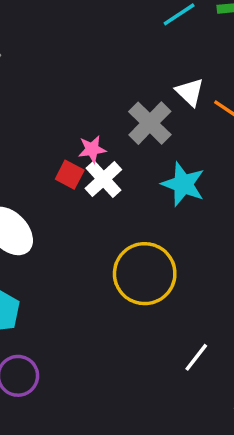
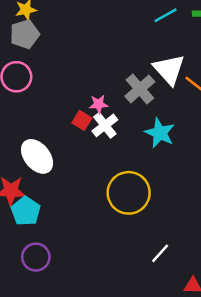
white triangle: (190, 92) -> (169, 69), size x1.6

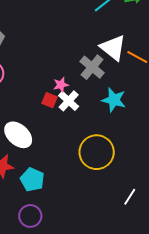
cyan pentagon: (26, 211) -> (32, 180), moved

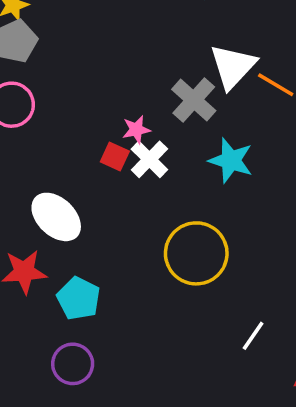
white triangle: (113, 48) -> (233, 66), turned 32

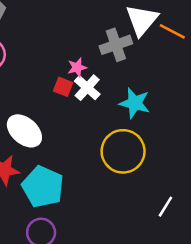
gray cross: (194, 100) -> (116, 45), turned 32
cyan star: (231, 160) -> (135, 103), moved
cyan pentagon: (79, 298) -> (43, 187), size x1.4

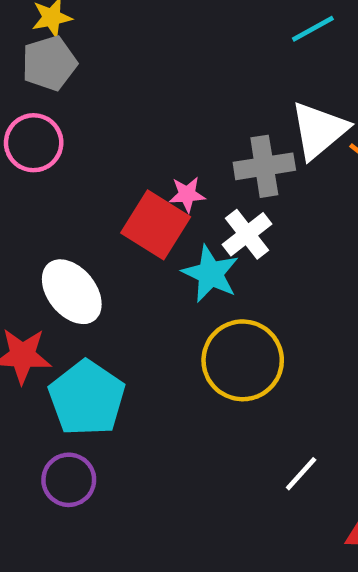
red square: (63, 87) -> (156, 225), size x1.8
white cross: (87, 88) -> (247, 234), moved
cyan star: (135, 103) -> (210, 274), moved

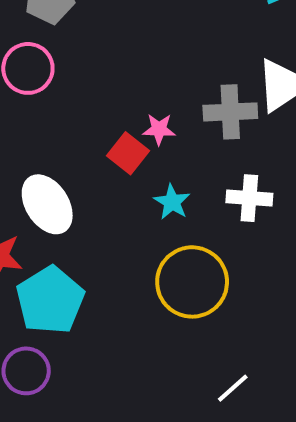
red square: (156, 225) -> (128, 153), size x0.7
white cross: (247, 234) -> (249, 198), moved, turned 36
cyan star: (210, 274) -> (172, 202), size x0.7

